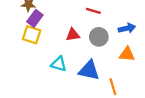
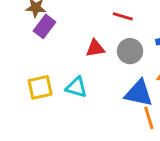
yellow square: (32, 35) -> (40, 87), moved, turned -30
blue triangle: (89, 70) -> (139, 93), moved

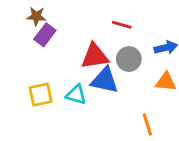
red triangle: (95, 48) -> (95, 56), size x1.5
blue triangle: (139, 93) -> (105, 80), moved

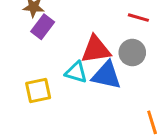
red line: (122, 25) -> (138, 18), moved
cyan triangle: (76, 95) -> (76, 72), moved

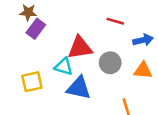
gray circle: (132, 53) -> (110, 63), moved
blue triangle: (106, 75) -> (79, 88), moved

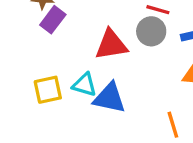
gray circle: (110, 63) -> (151, 31), moved
cyan triangle: (64, 67) -> (84, 85), moved

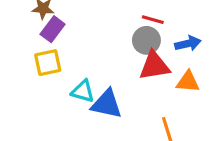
red triangle: (111, 45) -> (154, 66), moved
yellow square: (48, 90) -> (48, 63), moved

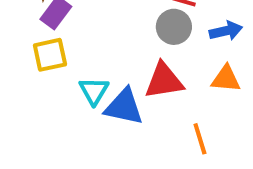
red triangle: (154, 66) -> (164, 81), moved
cyan triangle: (83, 91) -> (94, 91), turned 45

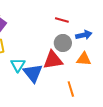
gray circle: (174, 27) -> (63, 43), moved
blue triangle: (124, 107) -> (33, 73), turned 40

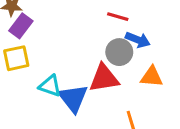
blue arrow: (84, 35) -> (138, 40), moved, turned 35
cyan triangle: (18, 65) -> (50, 86), turned -42

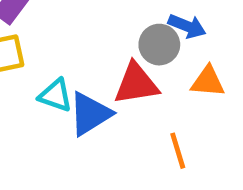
blue triangle: (73, 98) -> (90, 114), turned 36

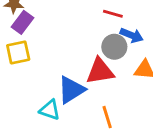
cyan triangle: (55, 95) -> (50, 110), moved
orange line: (178, 151) -> (107, 117), moved

